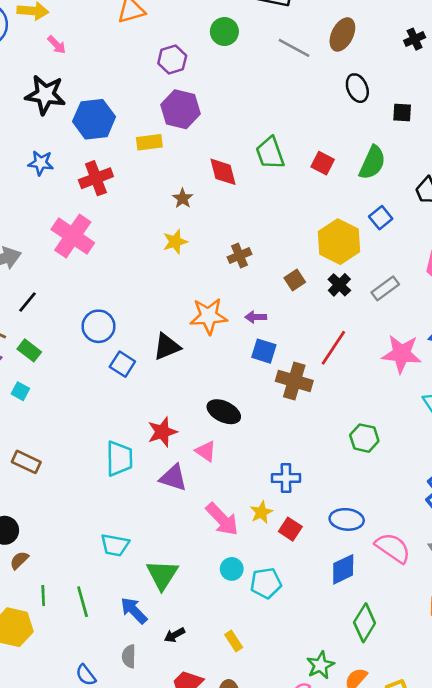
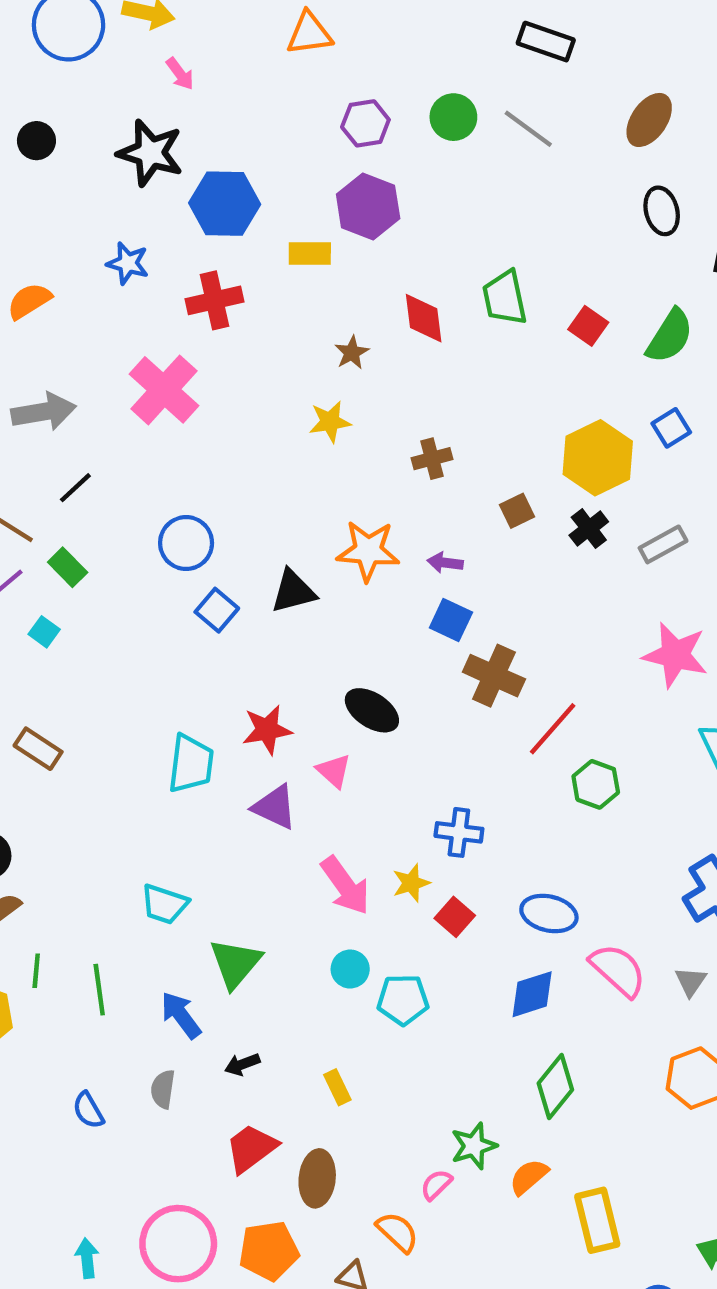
green circle: (224, 32) -> (453, 117), moved
gray line: (294, 48) -> (528, 129), moved
red line: (333, 348) -> (553, 729), moved

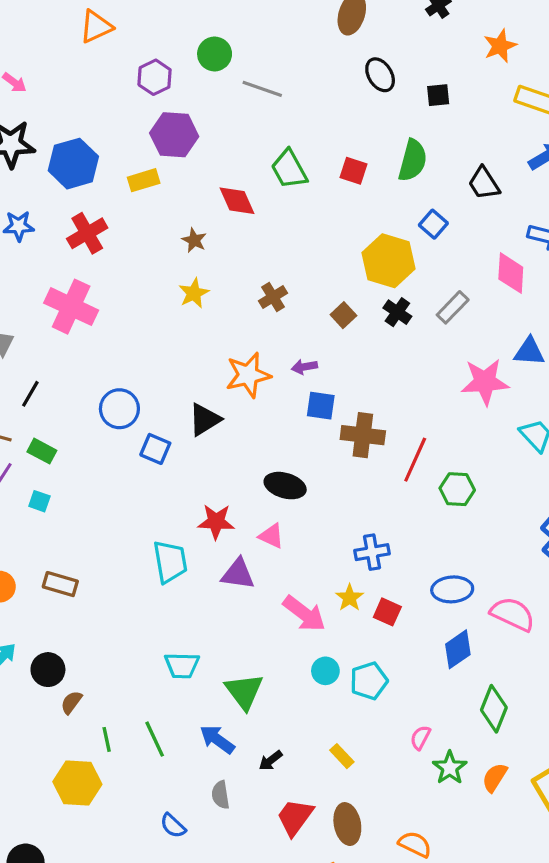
gray line: (528, 129) -> (262, 89), moved
red star: (267, 730) -> (216, 522), turned 30
pink semicircle: (436, 1185) -> (420, 738), moved

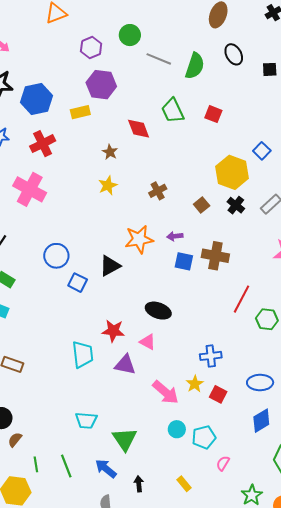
green semicircle: (413, 160) -> (195, 66), moved
brown cross: (363, 435) -> (215, 256), moved
pink semicircle: (420, 738) -> (223, 463), moved
black arrow: (271, 761) -> (139, 484), turned 119

